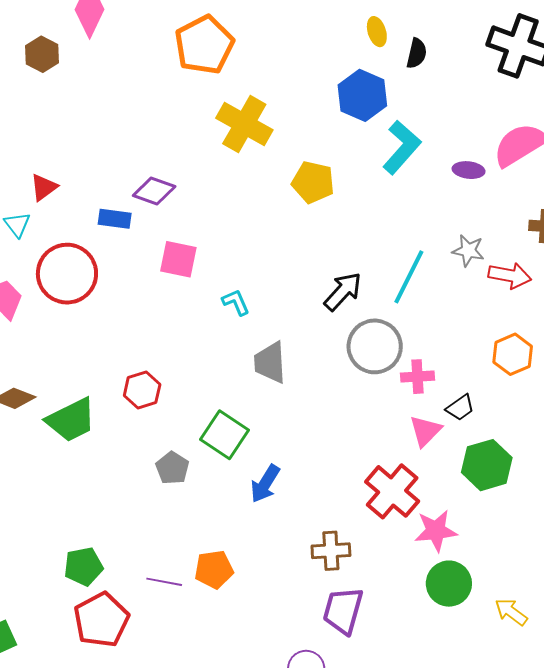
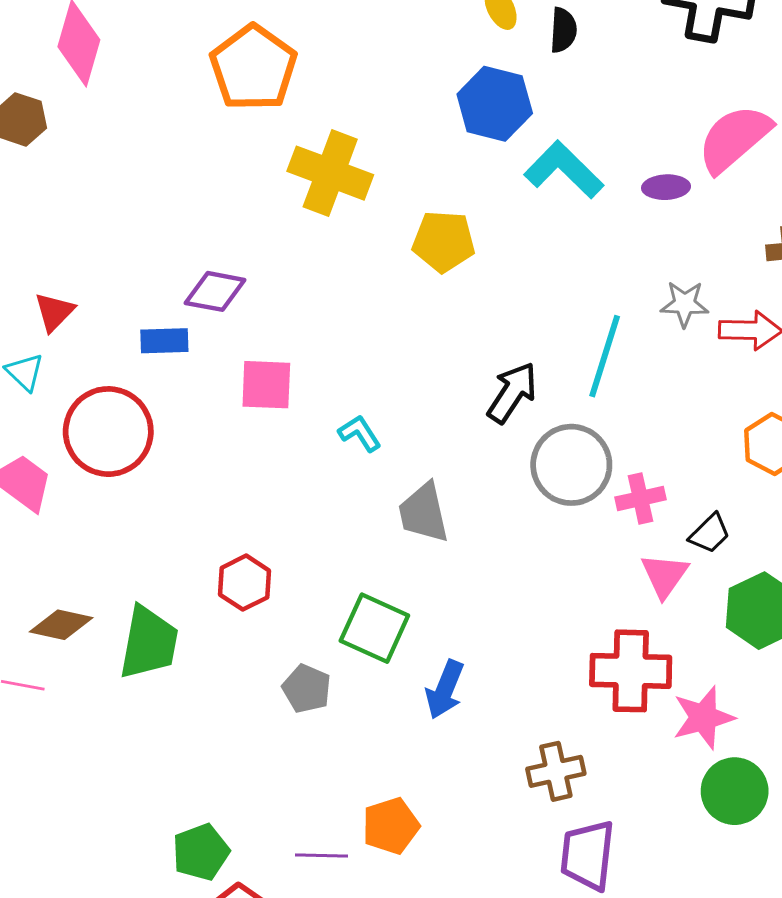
cyan L-shape: (402, 147) -> (564, 170), turned -78
green trapezoid: (71, 420) -> (149, 643), turned -44
red cross: (392, 491) -> (631, 671), turned -30

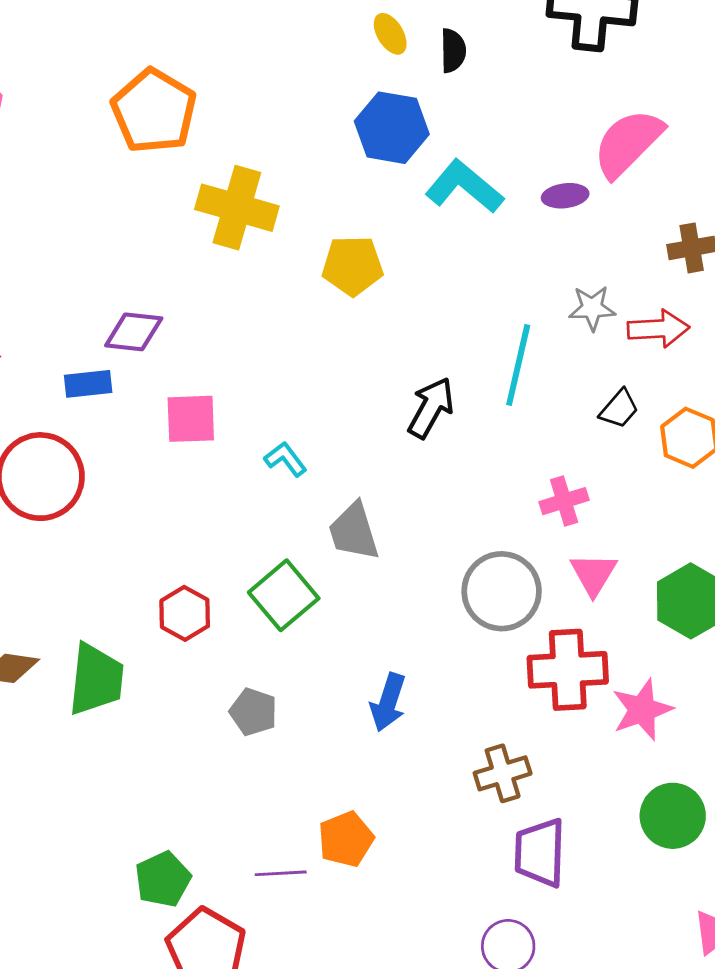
gray circle: (571, 465) -> (502, 591), moved
black trapezoid: (710, 534) -> (619, 409), moved
green square: (374, 628) -> (284, 595), moved, turned 30
green circle: (735, 791) -> (673, 816), moved

